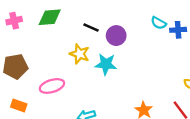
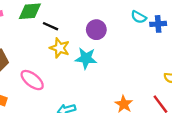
black line: (91, 28) -> (50, 26), moved
pink ellipse: (52, 86) -> (32, 80), turned 55

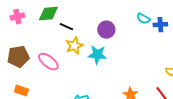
yellow star: (60, 48) -> (74, 46), turned 30
pink ellipse: (32, 80) -> (48, 62), moved

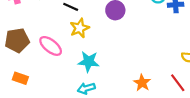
cyan star: (97, 55) -> (89, 62), moved

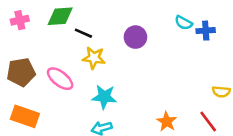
yellow star: (80, 28) -> (94, 58), turned 30
orange rectangle: (20, 78) -> (25, 116), size x1.5

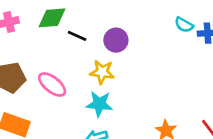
purple circle: (135, 37) -> (116, 40), moved
yellow star: (94, 58) -> (102, 72), moved

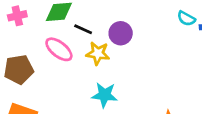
yellow star: (102, 72) -> (98, 53), moved
pink ellipse: (52, 84) -> (59, 49), moved

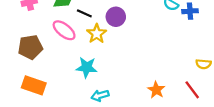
yellow star: (98, 53) -> (97, 34), turned 30
cyan star: (104, 95) -> (87, 67), moved

